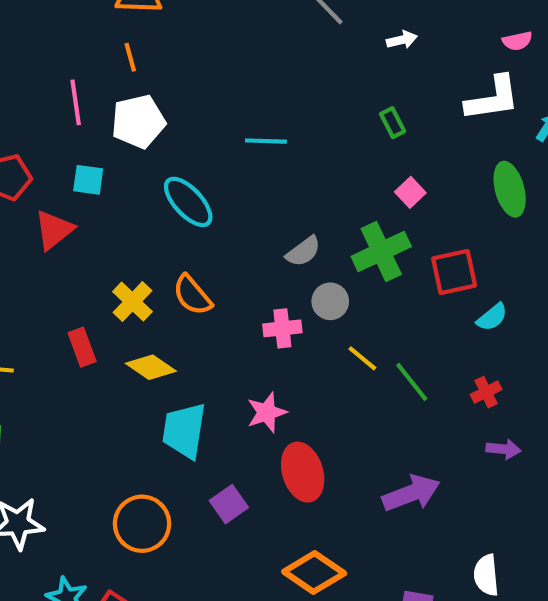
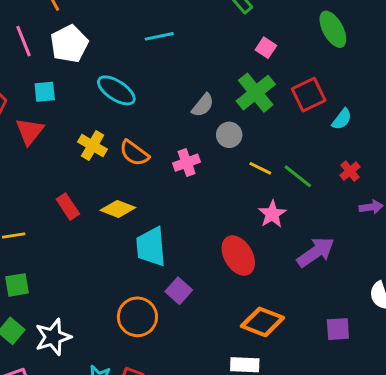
yellow cross: (132, 302) -> (93, 146), moved
pink cross: (282, 328) -> (187, 163), moved
pink star: (267, 412) -> (272, 214), moved
purple square: (229, 504) -> (179, 291), moved

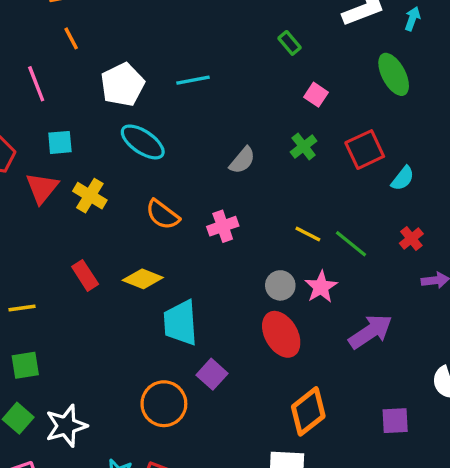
white pentagon: (69, 44) -> (122, 85), moved
green cross: (256, 93) -> (304, 146), size x0.6
gray circle: (229, 135) -> (280, 285), moved
yellow cross: (93, 146) -> (90, 196), moved
orange diamond: (262, 322) -> (308, 411), turned -60

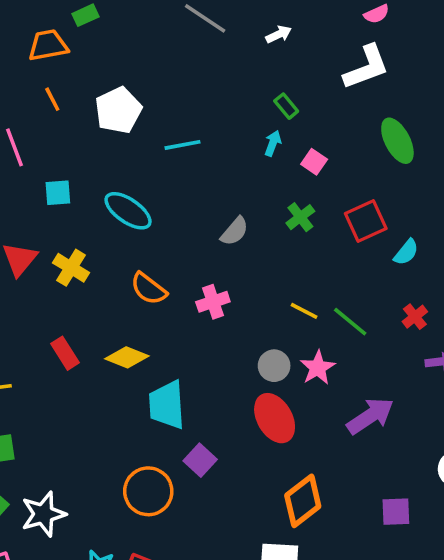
cyan arrow: (412, 19) -> (273, 143), moved
white pentagon: (122, 85) -> (118, 110), moved
cyan square: (60, 142) -> (58, 193), moved

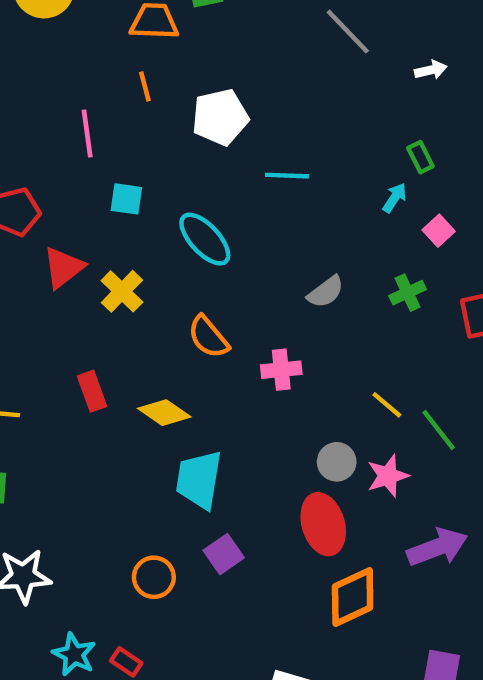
orange circle: (148, 491) -> (154, 577), size x0.7
orange diamond: (303, 501) -> (353, 597), moved

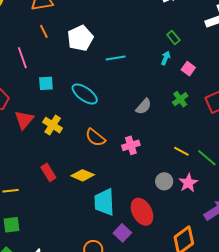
red ellipse: (323, 524) -> (142, 212), moved

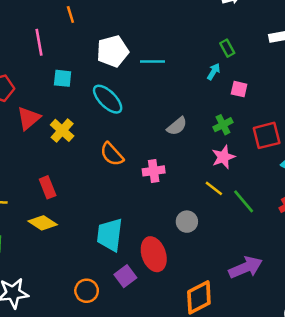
white pentagon: (80, 38) -> (113, 51), moved
pink square: (188, 69) -> (239, 89), turned -32
yellow diamond: (83, 175) -> (43, 223), moved
pink star: (188, 183) -> (223, 157), moved

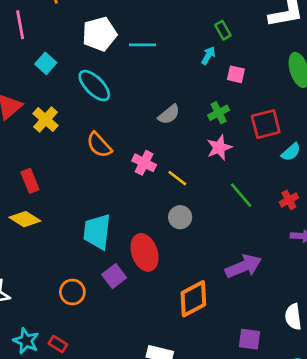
cyan square: (63, 78) -> (46, 63), turned 36
pink cross: (154, 171) -> (144, 163), turned 35
yellow line: (214, 188) -> (177, 178), moved

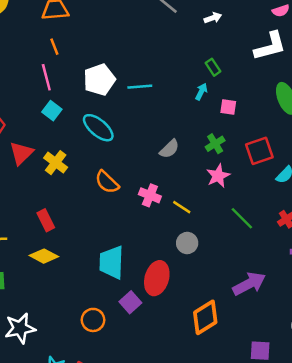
pink line: (20, 25) -> (46, 77), moved
red ellipse: (145, 252) -> (157, 278), turned 40

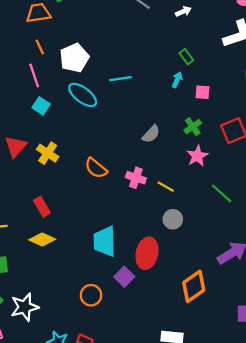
white pentagon: (99, 80) -> (74, 58), moved
cyan ellipse: (98, 128) -> (83, 95), moved

